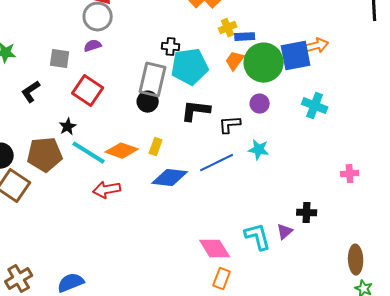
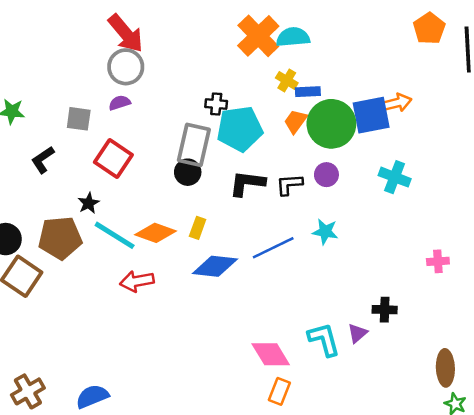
yellow cross: (228, 28) -> (287, 80), turned -36
black L-shape: (230, 125) -> (289, 185), moved

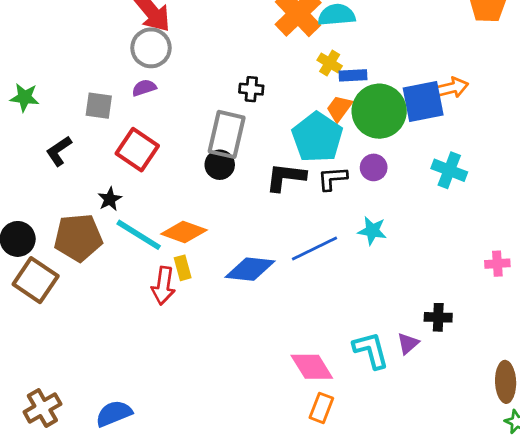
cyan pentagon: (240, 129) -> (317, 137), moved, turned -30
yellow rectangle: (198, 228) -> (183, 268), moved, turned -35
red arrow: (137, 281) -> (163, 286), turned -72

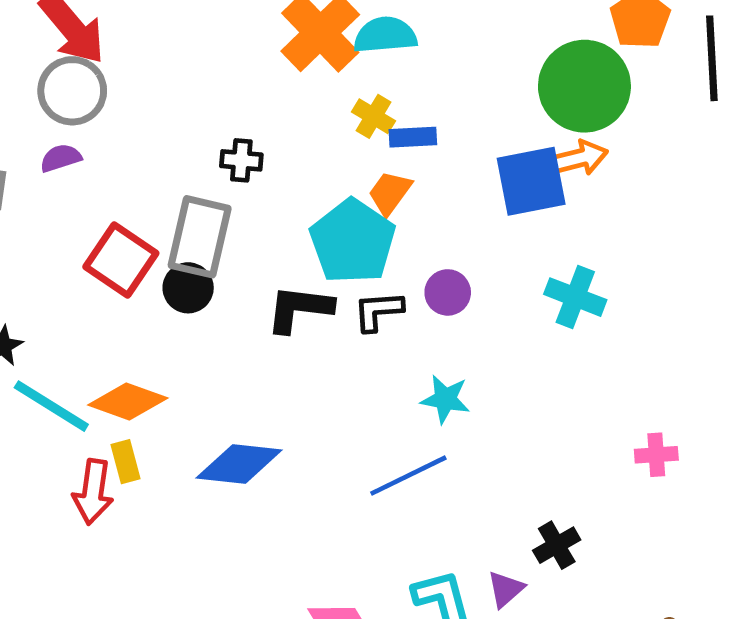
green circle: (379, 111) -> (584, 86), moved
red square: (137, 150) -> (121, 260), moved
blue line: (315, 249) -> (408, 476), moved
black cross: (438, 317) -> (557, 545), turned -32

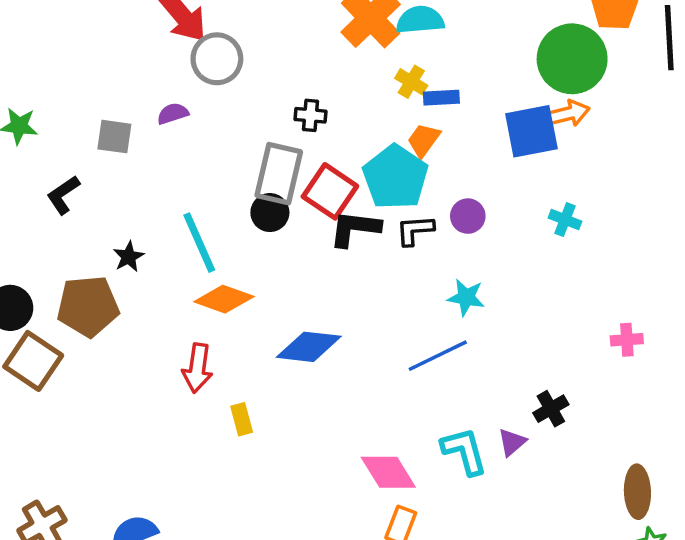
gray circle: (72, 91) -> (217, 59), moved
red square: (121, 260) -> (330, 191), moved
cyan cross: (575, 297) -> (565, 220), size x0.7
cyan line: (51, 406) -> (199, 243), moved, turned 34
yellow rectangle: (126, 462) -> (242, 419), moved

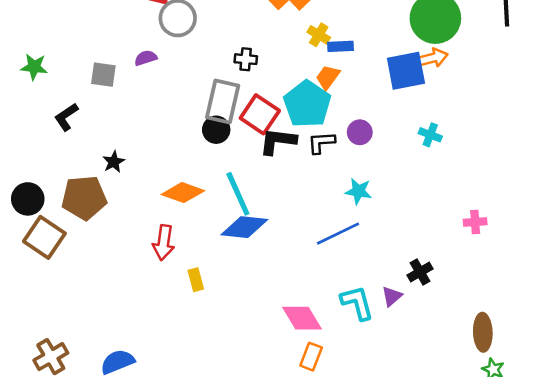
cyan line: (199, 243) -> (238, 194), moved

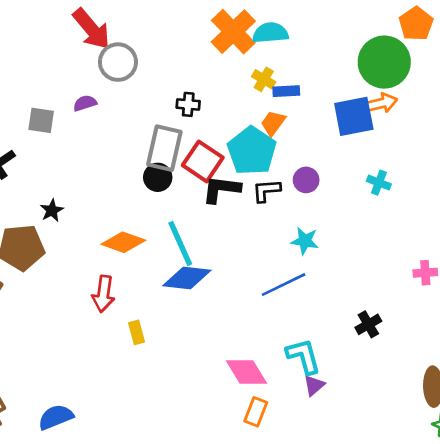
purple triangle: (392, 296) -> (314, 385), moved

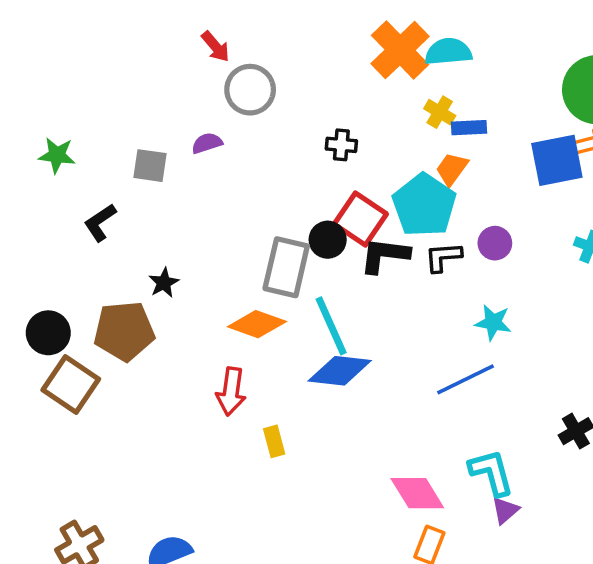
red arrow: (91, 29) -> (216, 47), size x0.6
gray rectangle: (164, 148) -> (286, 267), moved
black circle: (158, 177) -> (328, 240), moved

